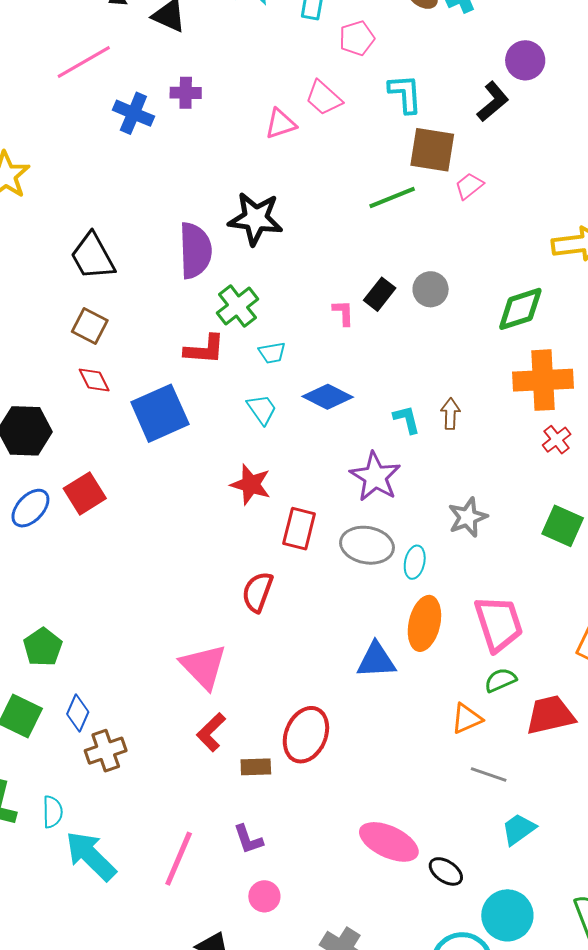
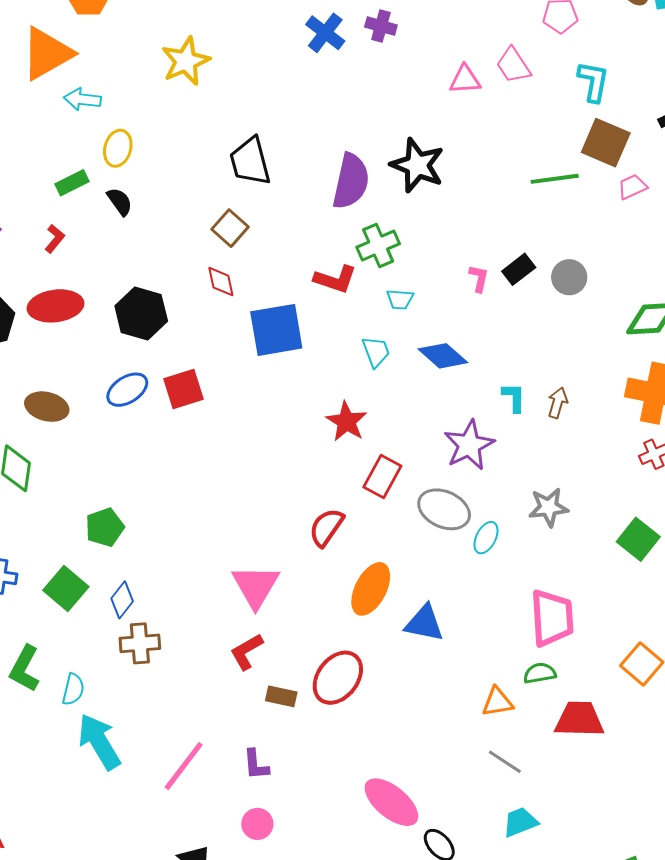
orange ellipse: (424, 623) -> (371, 589), moved

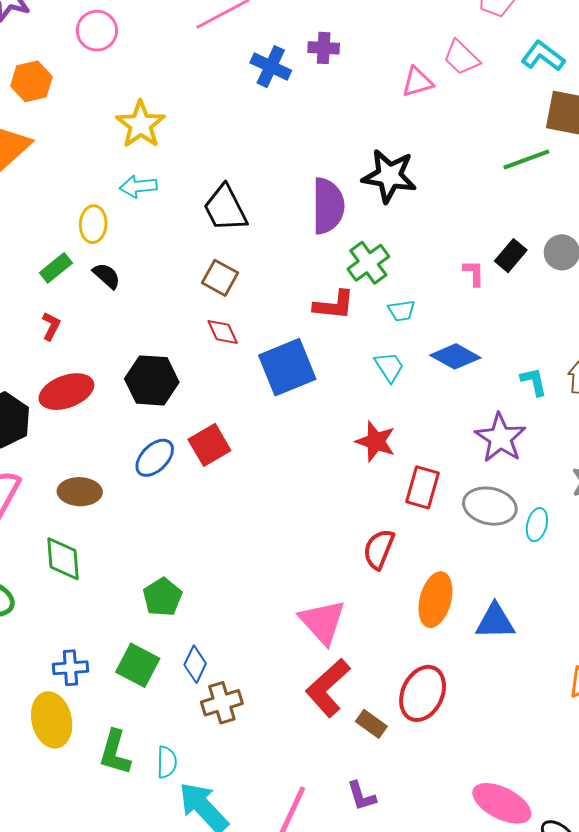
cyan L-shape: (593, 82) -> (543, 56), turned -51
cyan arrow: (82, 99) -> (138, 186), moved
red L-shape: (247, 652) -> (328, 688), size x1.5
brown rectangle: (281, 696) -> (371, 724), turned 36

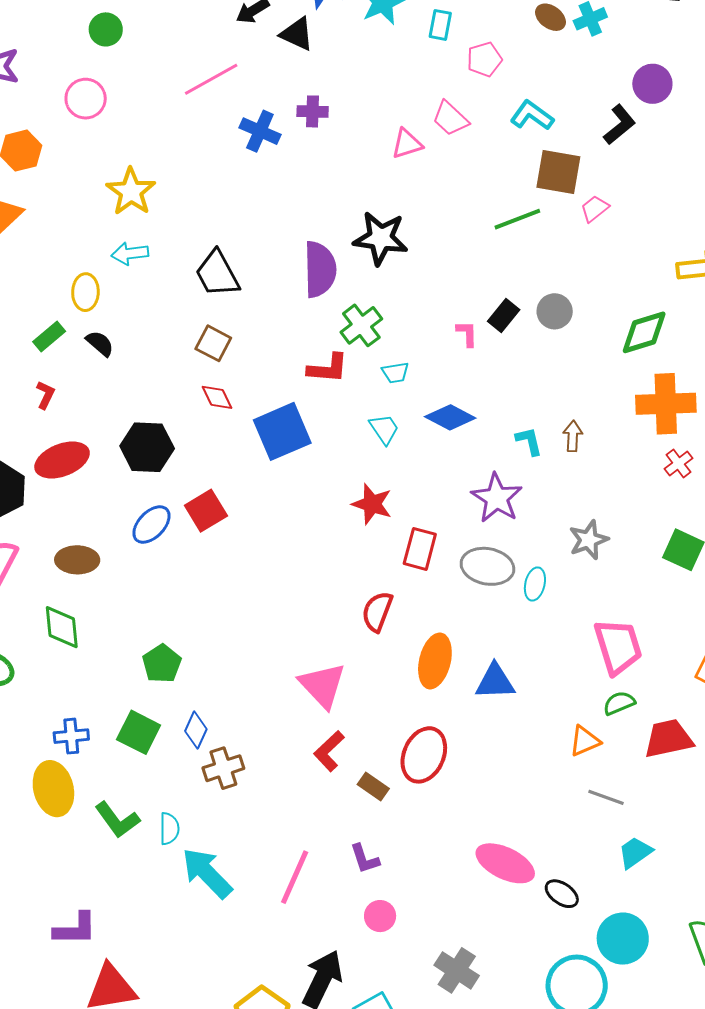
red L-shape: (328, 688) -> (329, 751), size x0.7
green L-shape: (115, 752) -> (117, 820), turned -51

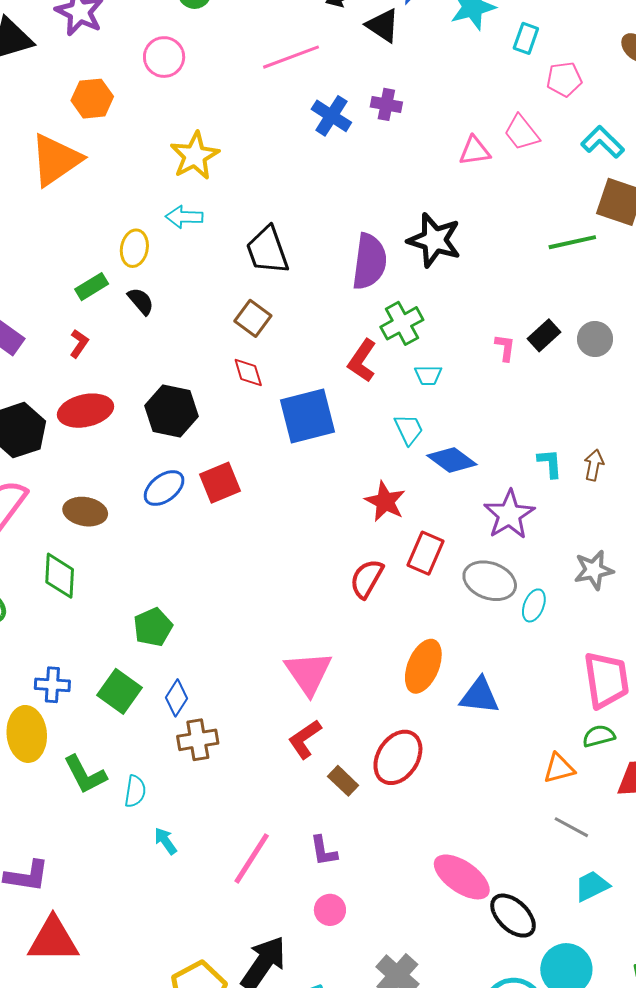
red L-shape: (328, 368) -> (362, 361), turned 111
blue diamond: (450, 417) -> (452, 460), moved
red semicircle: (377, 612) -> (367, 579), moved
cyan arrow: (207, 873) -> (165, 841), size x0.5
black ellipse: (562, 894) -> (513, 916), size x1.4

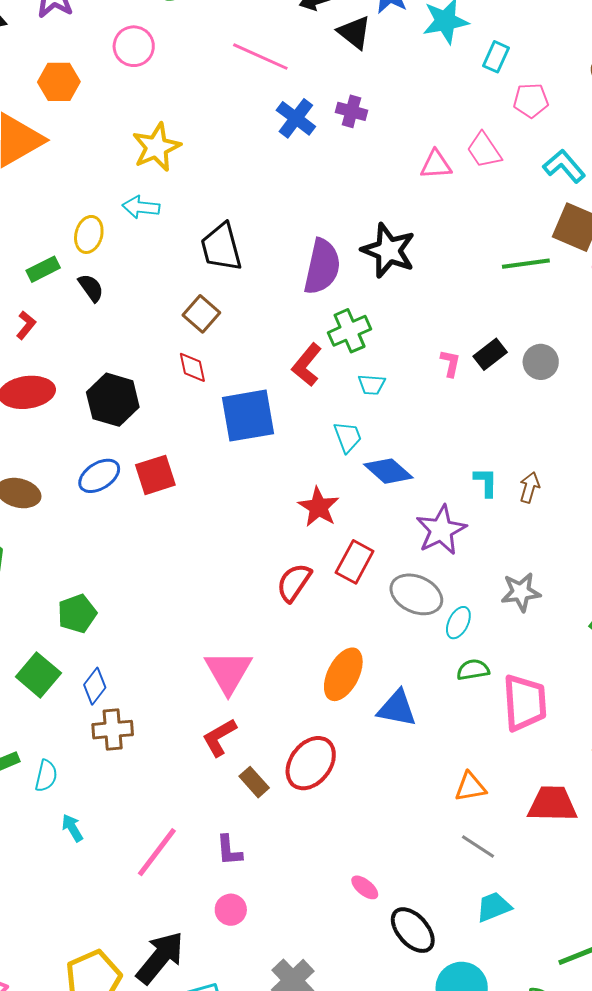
pink line: (291, 57) -> (260, 57), turned 40
green semicircle: (599, 736) -> (473, 670), moved
pink ellipse: (462, 877) -> (365, 887), size x0.5

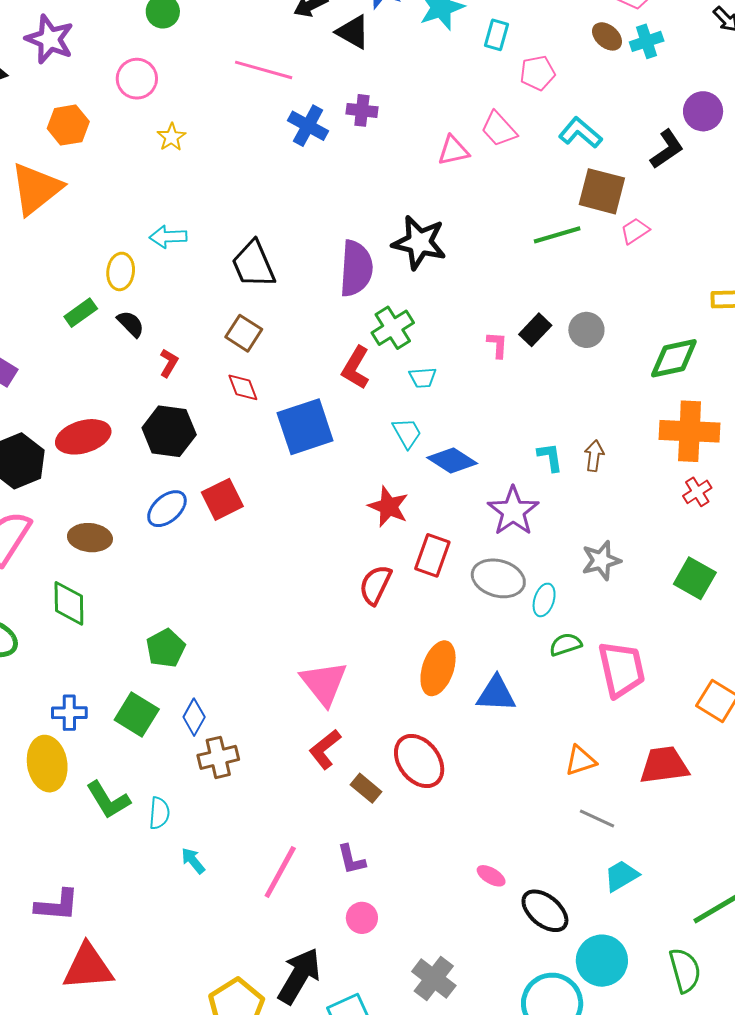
yellow star: (156, 147) -> (171, 137), moved, size x0.6
red L-shape: (26, 325) -> (169, 363), moved
red ellipse: (311, 763) -> (419, 761), turned -66

